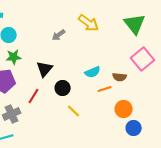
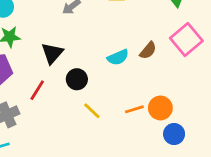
brown semicircle: (120, 77) -> (148, 50), moved, turned -56
orange line: (105, 89) -> (134, 109), moved

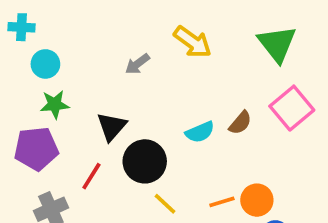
black circle: (77, 79) -> (145, 161), size x1.5

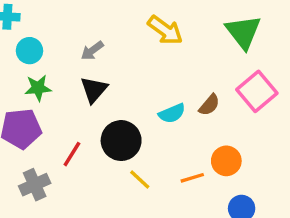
gray arrow: (137, 64) -> (92, 51), moved
black triangle: (112, 126) -> (94, 90), moved
orange circle: (257, 200) -> (226, 161), moved

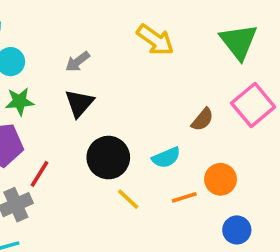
cyan semicircle: (172, 113) -> (166, 158), moved
red line: (72, 154) -> (39, 174), moved

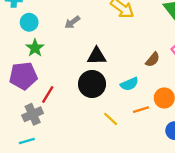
green star: (20, 101) -> (35, 48), turned -30
black triangle: (79, 103) -> (97, 56), moved, turned 48
yellow line: (128, 199) -> (111, 119), moved

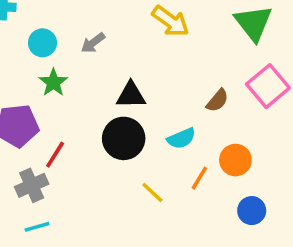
cyan circle: (29, 22) -> (42, 43), moved
green star: (35, 48) -> (53, 83), moved
orange line: (141, 110) -> (199, 178), turned -42
cyan line: (27, 141) -> (37, 227), moved

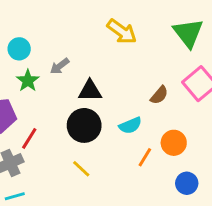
gray arrow: (93, 43) -> (60, 66), moved
yellow line: (152, 193) -> (81, 169), moved

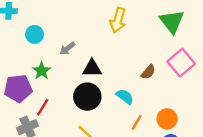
yellow arrow: (122, 32) -> (118, 20), turned 70
green star: (28, 81) -> (42, 71), moved
cyan semicircle: (130, 125) -> (125, 97), turned -120
orange circle: (174, 143) -> (167, 119), moved

